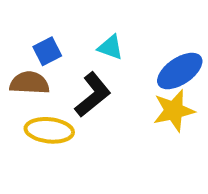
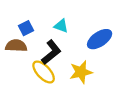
yellow star: (174, 111) -> (81, 72), moved
yellow ellipse: (49, 130) -> (44, 72), moved, turned 40

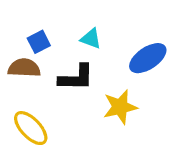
black L-shape: (51, 52) -> (76, 78), turned 40
yellow ellipse: (44, 72) -> (31, 128), moved

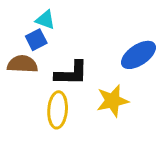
cyan triangle: (91, 39) -> (45, 20), moved
yellow ellipse: (31, 128) -> (58, 110), moved, turned 48

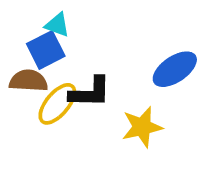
blue square: (36, 40) -> (46, 50), size x1.4
yellow ellipse: (58, 110) -> (57, 104), moved, turned 36

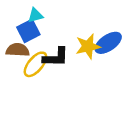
cyan triangle: (57, 25) -> (35, 15), turned -35
yellow star: (142, 127) -> (88, 46), moved

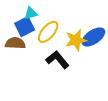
black L-shape: (56, 57) -> (57, 60), moved, turned -130
yellow ellipse: (35, 64) -> (48, 32), moved

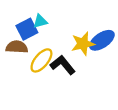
cyan triangle: (31, 13) -> (40, 21), moved
yellow ellipse: (48, 32) -> (41, 60), moved

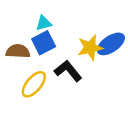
blue square: (27, 29) -> (44, 43), moved
yellow ellipse: (41, 60) -> (34, 84), moved

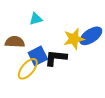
blue square: (44, 43) -> (38, 56), moved
black L-shape: (68, 71) -> (56, 58), turned -45

